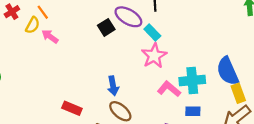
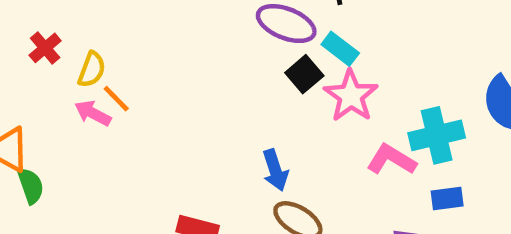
orange line: (43, 12) -> (116, 99), moved
black square: (106, 27) -> (304, 74), moved
pink arrow: (50, 36) -> (93, 113), moved

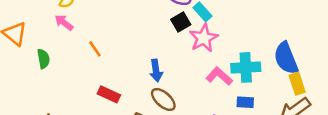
orange line: (116, 99) -> (95, 49), moved
green semicircle: (31, 186) -> (43, 59), moved

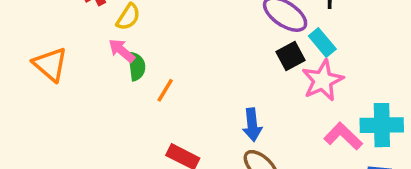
orange line: (95, 49) -> (165, 90), turned 63
green semicircle: (43, 59) -> (137, 66), moved

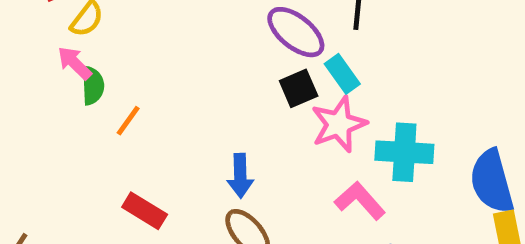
cyan cross: (382, 125) -> (404, 152), moved

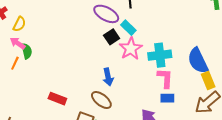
orange line: (128, 121) -> (15, 63), moved
blue arrow: (240, 176) -> (108, 77), moved
pink L-shape: (360, 201) -> (165, 78), moved, turned 55

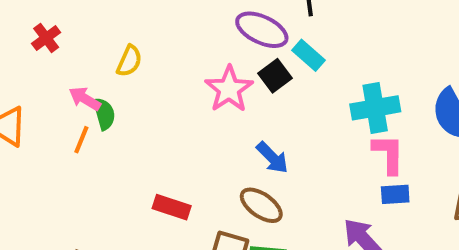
yellow semicircle: (19, 24) -> (129, 61), moved
pink star: (131, 49) -> (229, 89), moved
blue arrow: (108, 77) -> (272, 158), turned -30

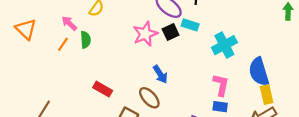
cyan rectangle: (308, 55) -> (190, 25), turned -35
cyan cross: (375, 108) -> (224, 45), moved, turned -30
green semicircle: (104, 114) -> (86, 40), moved

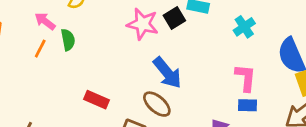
pink star: (145, 34) -> (143, 24), turned -30
cyan cross: (224, 45) -> (244, 27), size x0.7
blue arrow: (160, 74) -> (167, 73), size x1.4

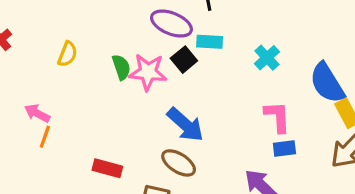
pink arrow: (45, 21) -> (37, 113), moved
green semicircle: (68, 40) -> (121, 67), moved
orange line: (40, 49) -> (45, 137), moved

